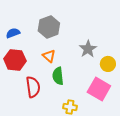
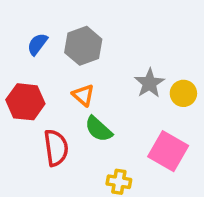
blue semicircle: (13, 33) -> (37, 44), moved, turned -32
yellow circle: (108, 64) -> (183, 93), moved
green semicircle: (58, 76) -> (99, 129), turned -42

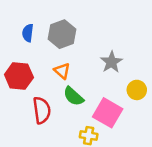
blue semicircle: (37, 44) -> (28, 33), turned -30
yellow circle: (183, 93) -> (137, 90), moved
pink square: (168, 151) -> (108, 113), moved

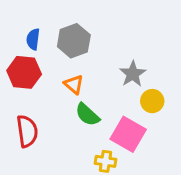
red hexagon: (19, 76) -> (24, 72), moved
yellow circle: (137, 90) -> (152, 101), moved
red semicircle: (42, 110) -> (27, 131), moved

